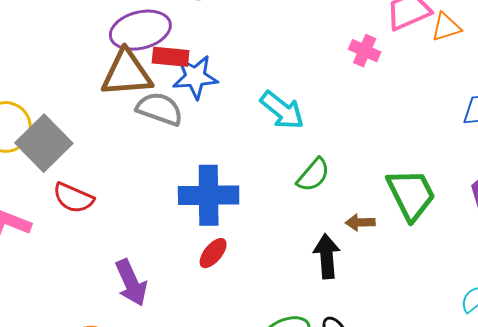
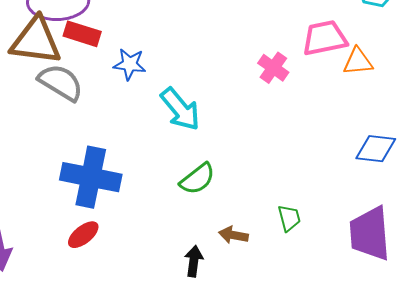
blue star: (195, 77) -> (130, 64), moved, size x0.7
green trapezoid: (411, 194) -> (289, 218), size x0.5
black arrow: (327, 256) -> (194, 261), size x0.7

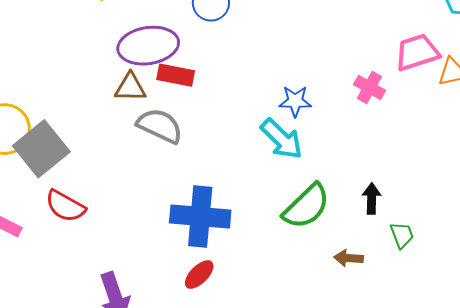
brown triangle: (36, 41) -> (130, 87), size x0.6
blue star: (130, 64) -> (295, 101), moved
green semicircle: (197, 179) -> (306, 206), size x1.4
black arrow: (194, 261) -> (372, 199), moved

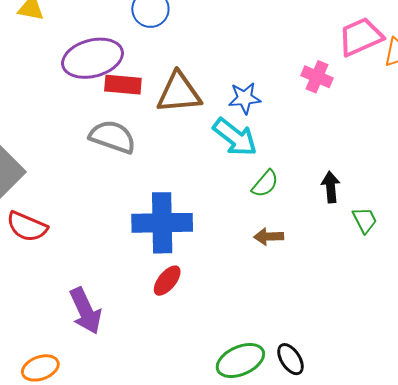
brown triangle: (130, 87) -> (179, 93), moved, size x1.4
green semicircle: (306, 206) -> (265, 184), moved, size x0.6
brown arrow: (348, 258) -> (269, 237), moved

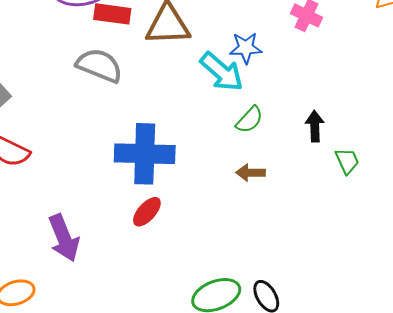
blue star: (245, 98) -> (246, 48), moved

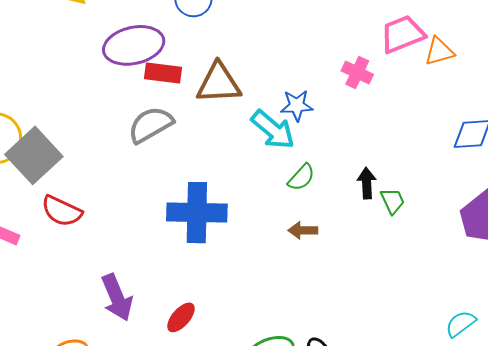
gray semicircle: (99, 65) -> (151, 125), turned -51
green trapezoid: (347, 161) -> (393, 201), moved
red ellipse: (147, 212) -> (181, 317), moved

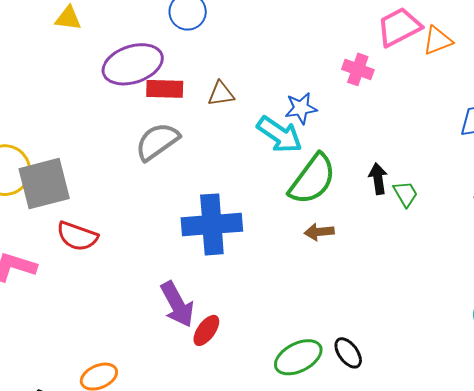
brown triangle: (219, 83) -> (221, 94), size x0.6
gray square: (34, 155) -> (44, 184), turned 34
green semicircle: (301, 177) -> (312, 179), size x1.8
purple arrow: (117, 298) -> (177, 304), moved

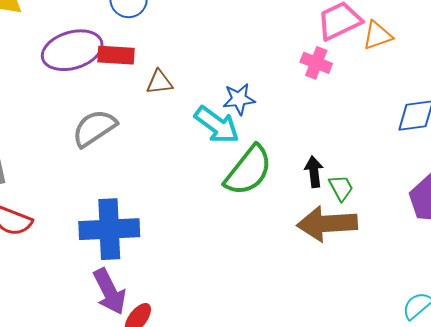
pink cross: (358, 69) -> (316, 63), moved
red rectangle: (165, 89) -> (116, 55), moved
blue cross: (212, 224) -> (109, 229), moved
brown arrow: (319, 232) -> (327, 224), moved, size x2.0

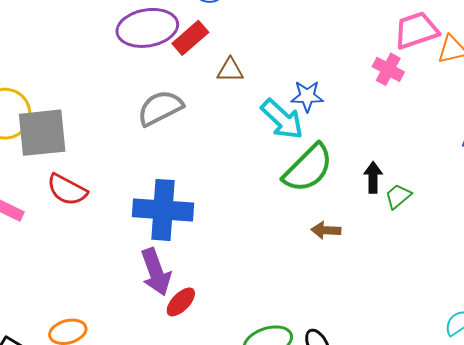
red rectangle: (116, 55) -> (190, 38), turned -51
green trapezoid: (341, 188) -> (398, 196), turned -108
brown arrow: (327, 224) -> (326, 230), moved, size x0.5

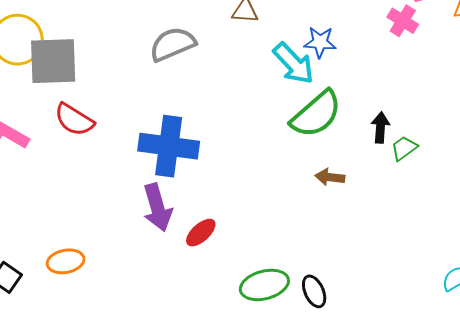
red ellipse: (181, 302) -> (201, 233), moved

